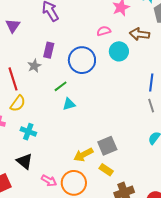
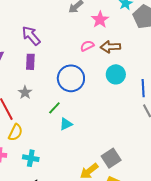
brown arrow: (140, 34) -> (110, 47), moved
purple rectangle: (49, 50) -> (30, 62), moved
cyan circle: (119, 51) -> (116, 74), moved

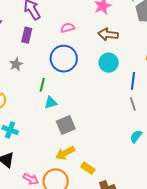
pink semicircle: (87, 46) -> (68, 28), moved
green line: (54, 108) -> (42, 85), turned -40
gray square: (111, 158) -> (66, 125), moved

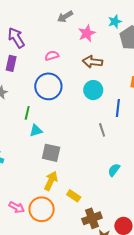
gray line: (133, 104) -> (102, 130), moved
gray square: (66, 125) -> (51, 153), turned 36
cyan semicircle: (136, 136) -> (114, 170), moved
yellow arrow: (65, 153) -> (51, 181), turned 144

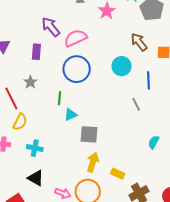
purple arrow: (16, 38) -> (51, 27), moved
pink semicircle: (52, 56) -> (76, 38), size x1.6
brown arrow: (93, 62) -> (139, 42), moved, turned 54

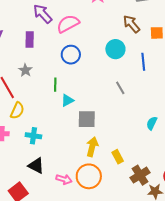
blue circle: (77, 69) -> (71, 55), size x0.7
gray line: (136, 104) -> (120, 88), moved
yellow rectangle: (118, 174) -> (118, 157), turned 40

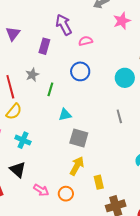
pink semicircle: (68, 24) -> (86, 41), size x0.6
green line: (55, 85) -> (50, 89), moved
orange circle: (89, 176) -> (66, 194), size x0.6

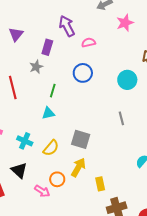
gray star: (32, 75) -> (36, 67), moved
yellow semicircle: (14, 112) -> (51, 148), moved
cyan triangle: (65, 115) -> (48, 113), moved
orange circle: (66, 194) -> (57, 179), moved

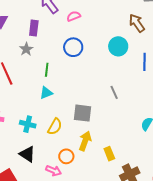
gray line: (121, 118) -> (114, 92), moved

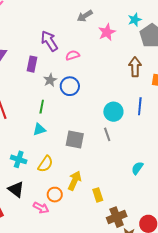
brown arrow: (137, 23) -> (135, 67), turned 30
cyan circle: (118, 46) -> (113, 112), moved
gray star: (26, 49) -> (50, 80), moved
gray square: (82, 113) -> (75, 140), moved

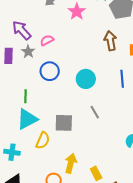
gray star: (50, 80) -> (28, 52), moved
cyan circle: (113, 112) -> (86, 79), moved
cyan triangle: (39, 130) -> (27, 119), size x1.6
yellow semicircle: (45, 164) -> (43, 140), moved

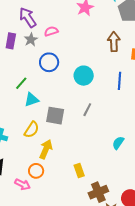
green line: (25, 96) -> (21, 83), turned 32
gray line: (95, 112) -> (87, 110), turned 48
cyan triangle: (27, 119) -> (32, 100), moved, size x0.7
yellow arrow: (71, 163) -> (46, 149), moved

